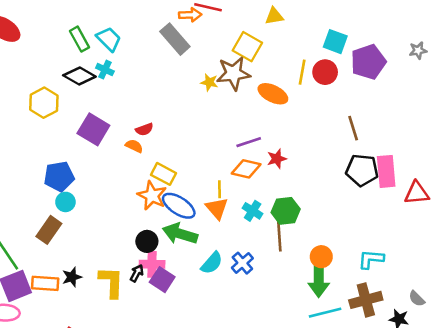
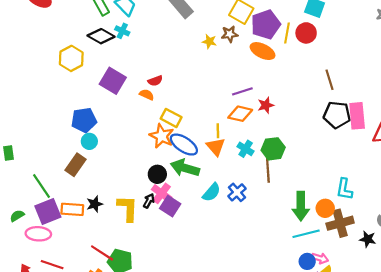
purple pentagon: (368, 62) -> (266, 24), moved
brown star: (233, 73) -> (230, 34), size x0.6
orange circle: (321, 257) -> (325, 208), moved
cyan L-shape: (371, 259) -> (344, 189), turned -85
pink cross: (152, 264) -> (162, 193), turned 36

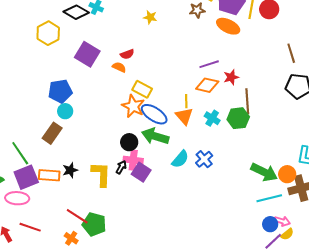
yellow star: (209, 41) -> (150, 17), moved
brown line: (268, 169) -> (247, 101), moved
pink cross: (162, 193) -> (133, 160), turned -30
green arrow: (301, 206) -> (264, 172), turned -64

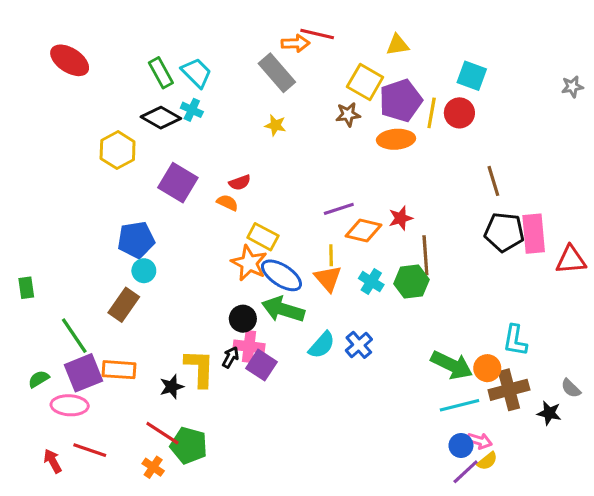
orange ellipse: (228, 26) -> (396, 139), turned -30
purple line: (209, 64) -> (339, 209), moved
black star: (70, 170) -> (172, 387), moved

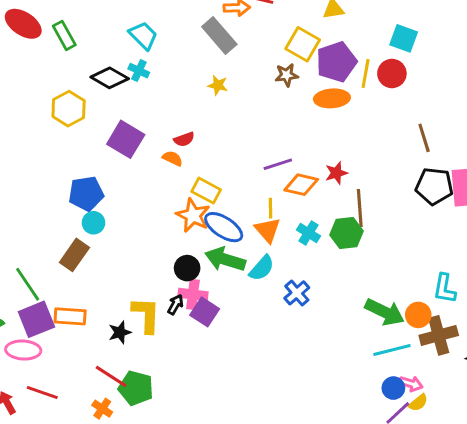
green rectangle: (161, 73) -> (64, 35), moved
cyan semicircle: (322, 345) -> (262, 268), moved

